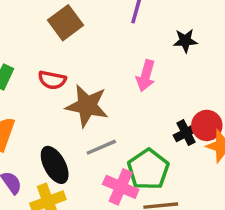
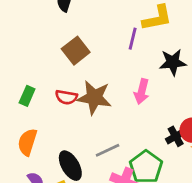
black star: (185, 41) -> (173, 62), size x1.4
brown star: (87, 106) -> (94, 97), moved

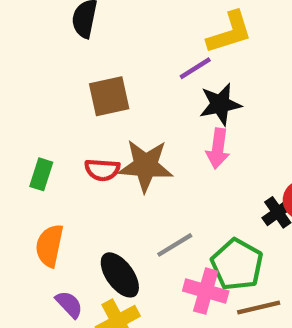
purple line: (133, 39) -> (195, 68), turned 50
brown square: (76, 51) -> (109, 96), turned 32
black star: (173, 62) -> (220, 104), moved

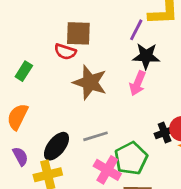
purple line: (195, 68) -> (136, 30), turned -45
red semicircle: (102, 170) -> (65, 52), moved
black ellipse: (120, 275) -> (56, 146), turned 60

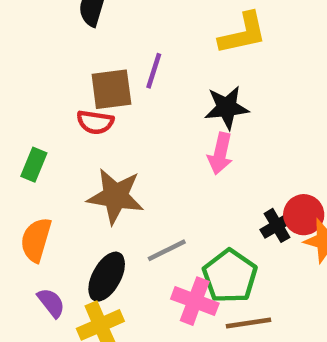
purple line: (136, 30) -> (154, 71), moved
brown star: (90, 82) -> (116, 196), moved

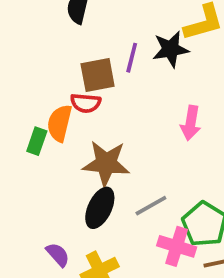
black star: (227, 107) -> (171, 49), moved
orange semicircle: (36, 240) -> (59, 123), moved
black ellipse: (107, 277) -> (100, 208), moved

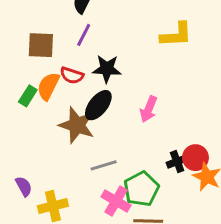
black star: (171, 49) -> (107, 69), moved
purple line: (132, 58) -> (84, 35), moved
brown square: (98, 75) -> (41, 45), moved
black ellipse: (100, 208) -> (98, 105), moved

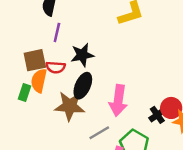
brown square: (41, 45) -> (35, 60), moved
pink arrow: (149, 109) -> (118, 101), moved, size x1.4

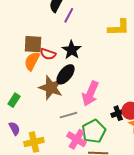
purple line: (57, 32) -> (69, 15), moved
black star: (82, 55) -> (72, 50), turned 30
green rectangle: (25, 93) -> (14, 100), moved

